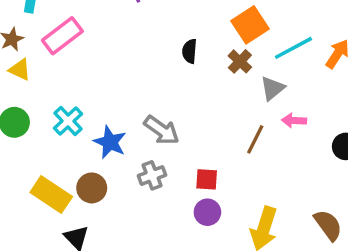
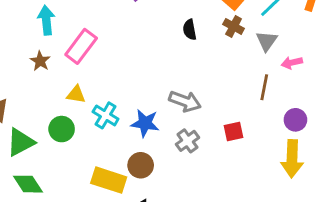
yellow triangle: (20, 70) -> (76, 94), moved
purple circle: (207, 212) -> (295, 120), moved

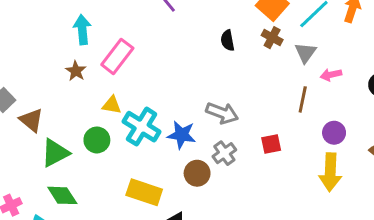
cyan cross: (106, 115) -> (142, 127), size x1.4
brown circle: (141, 165) -> (197, 173), moved

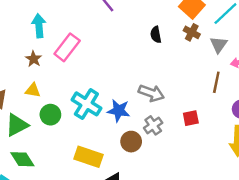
yellow triangle: (112, 105) -> (33, 90), moved

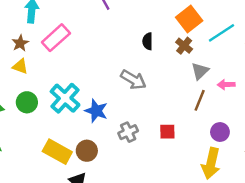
gray triangle: (219, 45) -> (200, 71), moved
yellow triangle: (33, 90) -> (20, 66), moved
gray arrow: (151, 93) -> (133, 80), moved
brown circle: (131, 142) -> (87, 151), moved

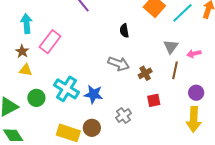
brown cross: (184, 46) -> (145, 73), moved, turned 32
gray cross: (128, 132) -> (124, 116), moved

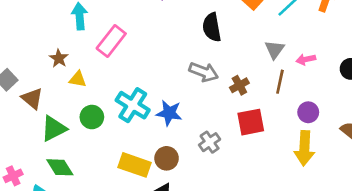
black semicircle: (124, 31) -> (212, 27), size x1.5
brown star: (22, 51) -> (59, 58), moved
red square: (154, 100) -> (251, 122), size x1.5

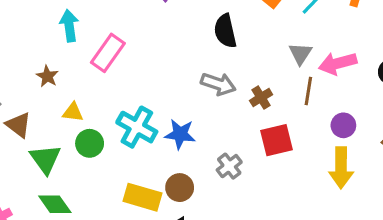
pink arrow: (306, 59) -> (338, 63), size x1.6
yellow triangle: (78, 79) -> (73, 112), moved
green triangle: (54, 129) -> (45, 159), turned -36

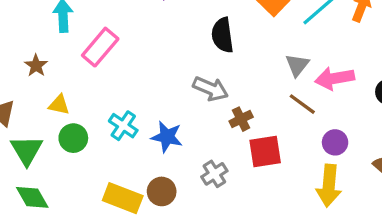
brown line: (308, 91) -> (302, 104), turned -68
brown cross: (261, 98) -> (241, 119), moved
cyan cross: (137, 127) -> (123, 126), size x0.7

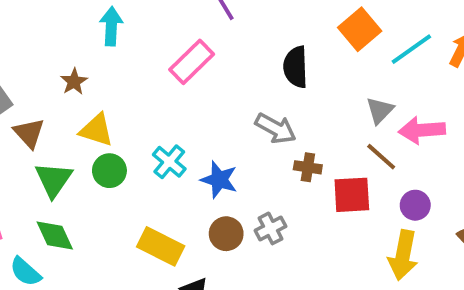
pink rectangle: (100, 47) -> (192, 62), moved
yellow triangle: (59, 105) -> (96, 130), size x1.4
brown cross: (241, 119) -> (308, 167), turned 30
red square: (265, 152) -> (352, 195), moved
brown circle: (162, 191) -> (226, 234), moved

